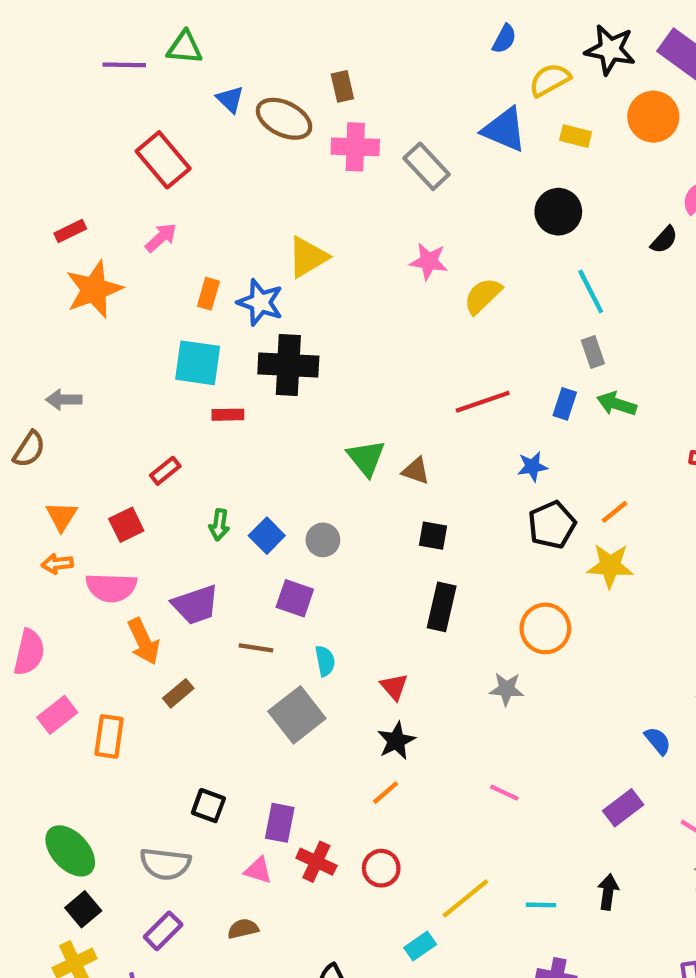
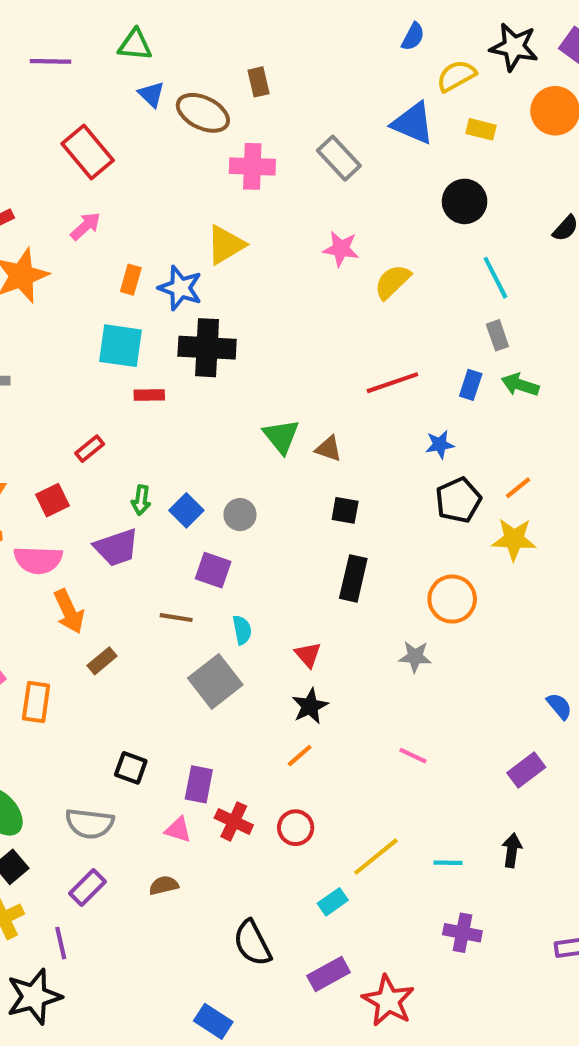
green triangle: (185, 48) -> (135, 45), moved
pink cross: (355, 147) -> (252, 166), moved
purple trapezoid: (195, 605) -> (116, 548), moved

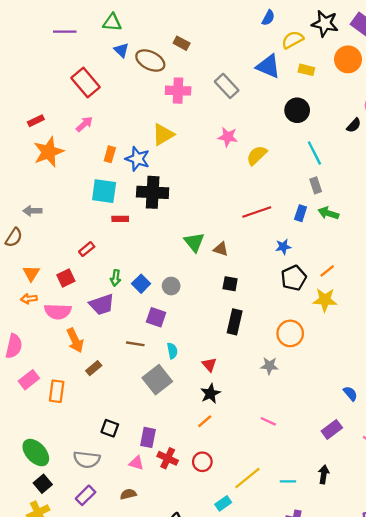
brown rectangle: (259, 82) -> (182, 43), turned -49

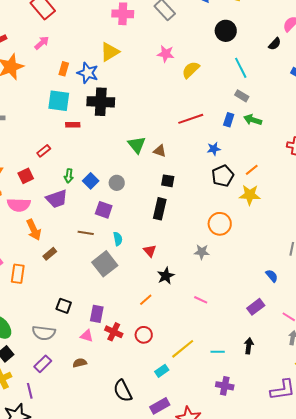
gray rectangle: (316, 185) -> (242, 96), turned -40
black rectangle: (235, 322) -> (160, 209), moved
black star: (210, 394) -> (166, 276), moved

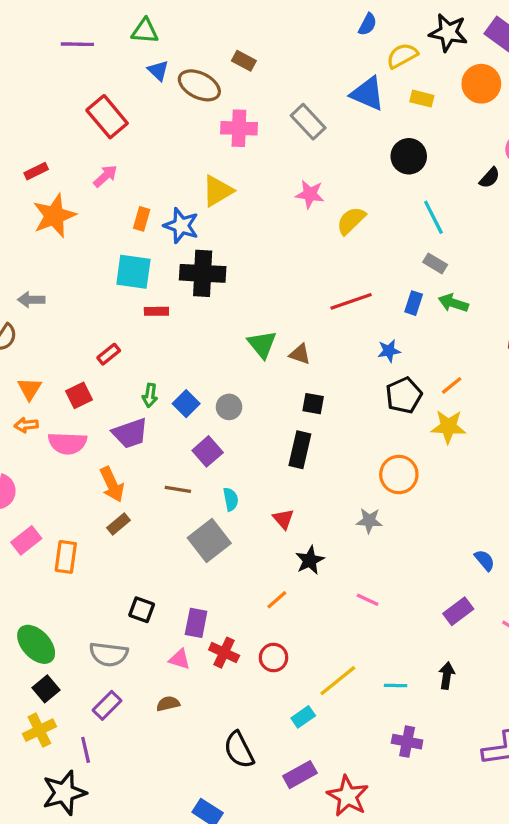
purple square: (104, 210) -> (208, 451), turned 30
orange arrow: (34, 230) -> (112, 484), moved

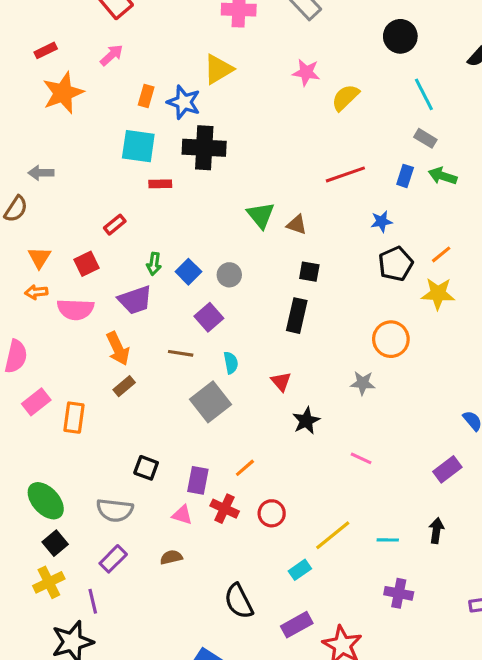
orange line: (277, 600) -> (245, 468), moved

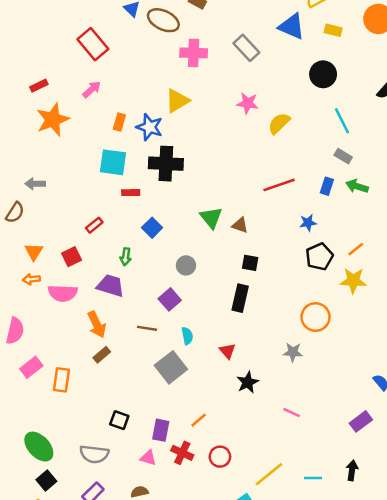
blue square: (188, 272) -> (152, 228), moved
purple trapezoid: (135, 300) -> (111, 286), turned -144

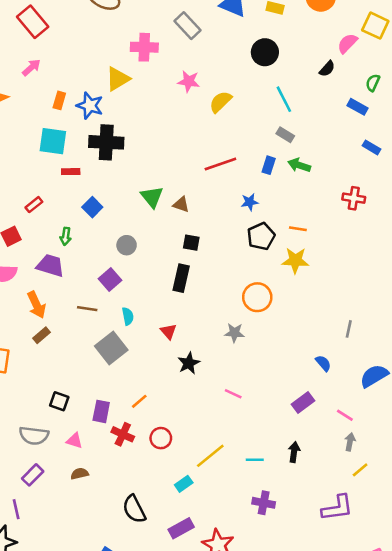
pink cross: (194, 53) -> (144, 47), moved
orange line: (356, 249) -> (298, 229), turned 48
pink triangle: (148, 458) -> (75, 441), moved

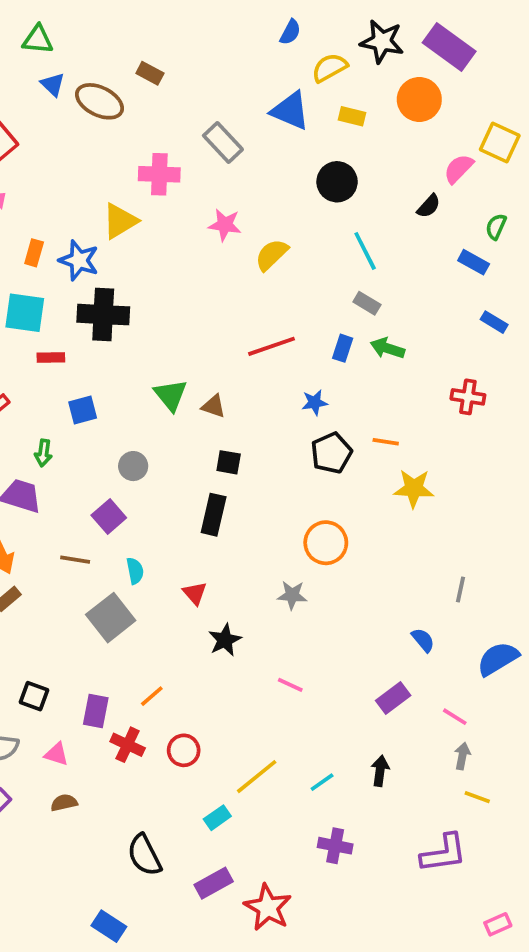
blue square: (92, 207) -> (83, 410), turned 30
yellow star: (295, 260) -> (414, 488), moved
cyan line: (255, 460) -> (322, 782), turned -36
yellow line: (360, 470) -> (477, 797), turned 60

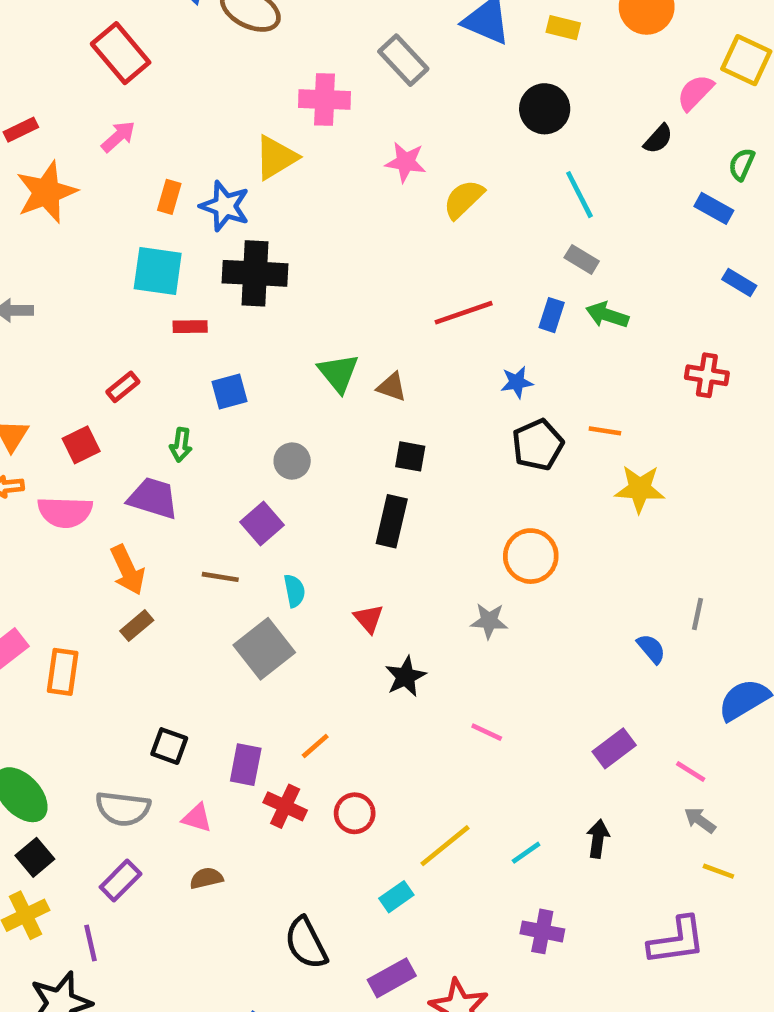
blue semicircle: (423, 640) -> (651, 649), moved
gray arrow: (462, 756) -> (700, 820), turned -65

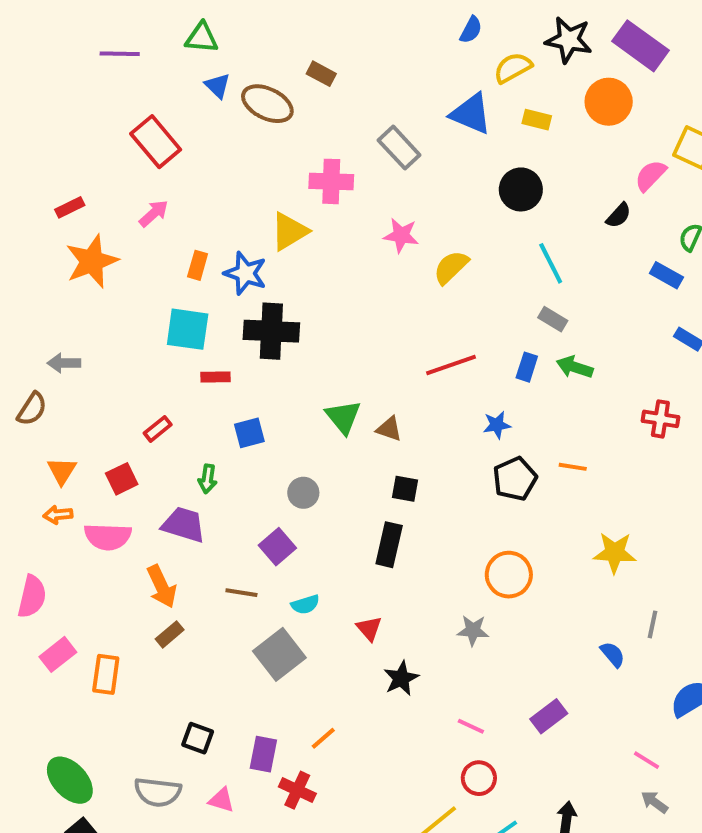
yellow star: (640, 489) -> (615, 553), moved
cyan semicircle: (294, 591) -> (305, 605), turned 84
purple rectangle: (614, 748) -> (549, 716), moved
red circle: (355, 813) -> (479, 778), moved

